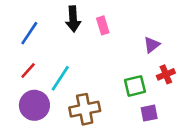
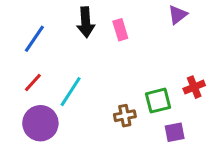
purple triangle: (152, 45) -> (178, 15), moved
brown cross: (85, 109) -> (125, 116), moved, size x0.6

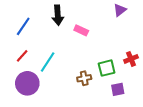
pink rectangle: (120, 30) -> (81, 30), moved, turned -48

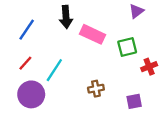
pink rectangle: (81, 30) -> (92, 34), size x1.5
green square: (107, 68) -> (127, 47), moved

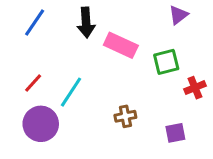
blue line: (27, 30) -> (35, 23), moved

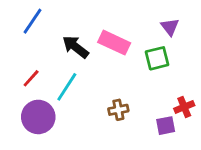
purple triangle: (178, 15) -> (170, 27), moved, turned -30
black arrow: (86, 23) -> (75, 47), moved, turned 132
red cross: (195, 88) -> (184, 107), moved

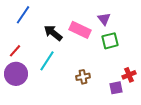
purple triangle: (170, 27) -> (104, 19), moved
red line: (31, 78) -> (15, 51), moved
purple circle: (38, 117) -> (16, 74), moved

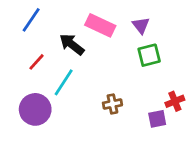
pink rectangle: (80, 30) -> (100, 25), moved
red line: (15, 51) -> (37, 62), moved
purple circle: (16, 74) -> (35, 109), moved

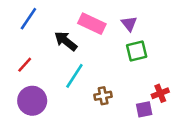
red line: (37, 62) -> (25, 65), moved
cyan line: (64, 82) -> (74, 76), moved

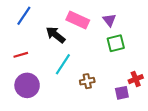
red line: (25, 65) -> (21, 55), turned 32

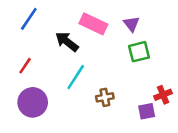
red line: (21, 55) -> (25, 66), turned -40

